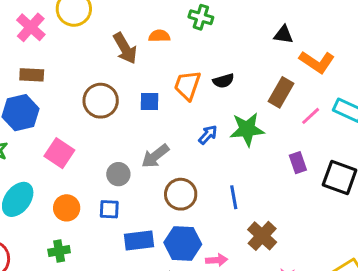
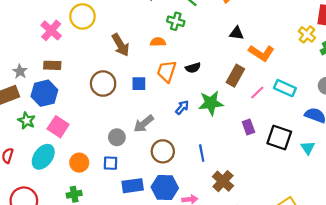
orange semicircle: (159, 36) -> (158, 42), moved
pink square: (59, 153) -> (58, 127), moved

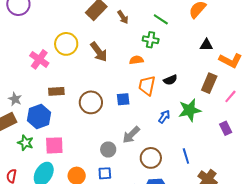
brown arrow: (120, 45) -> (99, 52), moved
brown rectangle: (52, 65) -> (56, 91), moved
pink square: (58, 127) -> (54, 145), turned -30

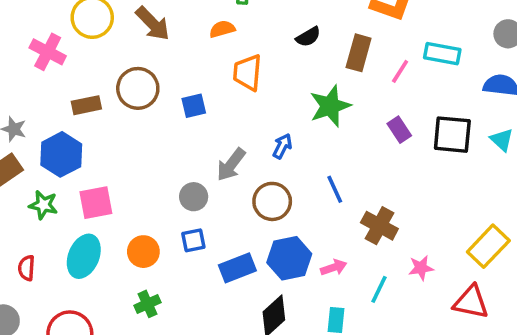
black semicircle: (170, 80) -> (308, 37), moved
blue square: (123, 99) -> (194, 106), moved
brown circle: (91, 102) -> (138, 88), moved
blue arrow: (164, 117) -> (282, 146), moved

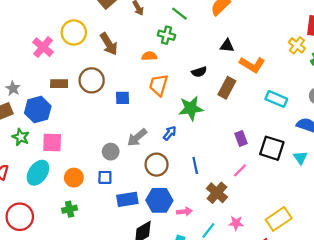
pink line: (400, 71) -> (240, 170), moved
green star: (330, 106) -> (191, 108), moved

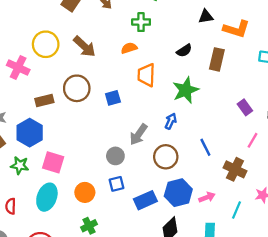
pink square: (52, 143) -> (53, 162), turned 30

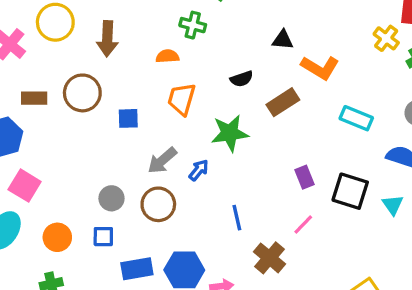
brown arrow: (84, 46) -> (107, 39), turned 35
brown rectangle: (217, 59) -> (283, 102), turned 30
gray arrow: (138, 134) -> (162, 161), moved
brown circle: (166, 157) -> (158, 204), moved

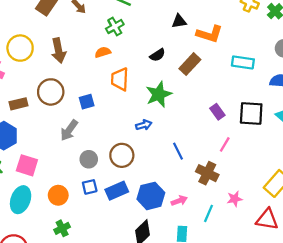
green cross: (193, 25) -> (115, 27), turned -30
gray arrow: (162, 161) -> (69, 130), moved
blue arrow: (199, 170) -> (144, 125), turned 49
blue rectangle: (137, 269) -> (117, 191), moved

